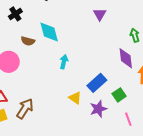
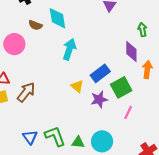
cyan arrow: (64, 62) -> (69, 49), size x1.5
green square: (119, 95) -> (121, 87), size x1.5
pink line: (128, 119) -> (128, 112), turned 40

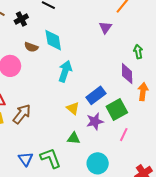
green triangle: (78, 142) -> (74, 138), moved

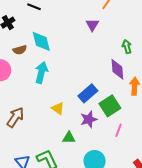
brown semicircle: (31, 47) -> (20, 50), turned -32
cyan arrow: (65, 71) -> (41, 72), moved
yellow triangle: (73, 108) -> (58, 108), moved

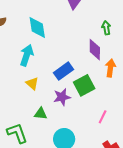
cyan diamond: (41, 41) -> (37, 28), moved
cyan arrow: (41, 72) -> (27, 55), moved
pink line: (118, 130) -> (103, 117), moved

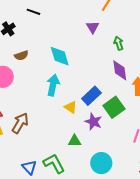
green arrow: (106, 28) -> (119, 43), moved
yellow triangle: (32, 83) -> (71, 107), moved
purple star: (62, 97) -> (93, 122), turned -30

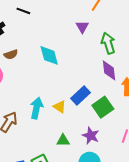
green arrow: (119, 43) -> (108, 43), size x1.5
cyan arrow: (53, 85) -> (37, 108), moved
purple star: (93, 122) -> (91, 136), moved

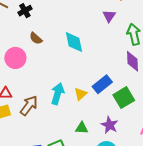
brown semicircle: (11, 54) -> (36, 38), turned 56
yellow triangle: (60, 107) -> (81, 94), turned 40

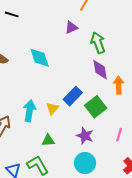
purple triangle: (109, 16) -> (71, 28), turned 40
green triangle: (82, 128) -> (48, 140), moved

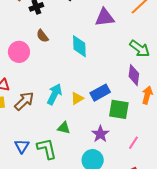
purple triangle: (71, 28) -> (105, 17), moved, size x1.5
green arrow: (98, 43) -> (140, 49), turned 130
green square: (96, 107) -> (119, 109), turned 30

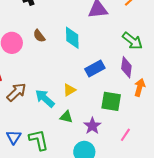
brown semicircle: (42, 36) -> (39, 36), moved
blue rectangle: (100, 93) -> (95, 69), moved
cyan arrow: (54, 94) -> (45, 98), moved, turned -75
green triangle: (64, 128) -> (66, 117), moved

